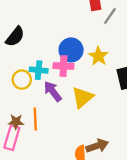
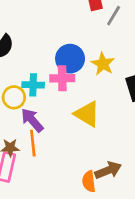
purple arrow: (53, 91) -> (32, 120), moved
yellow triangle: (82, 97) -> (87, 114), turned -45

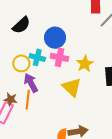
blue circle: (70, 59) -> (55, 38), moved
yellow star: (103, 64) -> (85, 64), moved

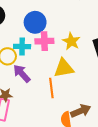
yellow triangle: (72, 87) -> (64, 68), turned -40
orange line: (28, 100) -> (51, 88), moved

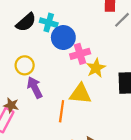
pink cross: (44, 41) -> (80, 54), moved, turned -30
cyan cross: (22, 47) -> (49, 23), moved

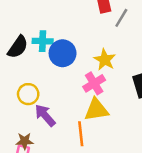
pink cross: (80, 54) -> (94, 83), moved
yellow star: (96, 68) -> (105, 60), moved

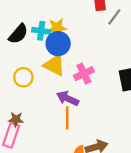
yellow star: (105, 60) -> (57, 28), moved, turned 30
yellow triangle: (96, 110) -> (54, 65), moved, turned 30
purple arrow: (45, 115) -> (68, 98), moved, turned -30

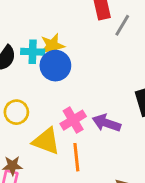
yellow triangle: (54, 65) -> (46, 141), moved
pink cross: (84, 74) -> (73, 120), moved
purple arrow: (68, 98) -> (106, 123), moved

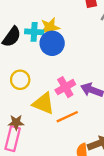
orange line: (76, 157) -> (67, 117), turned 70

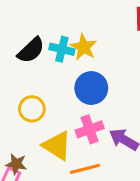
yellow star: (50, 27) -> (84, 47), turned 30
blue circle: (52, 43) -> (91, 88), moved

